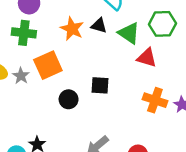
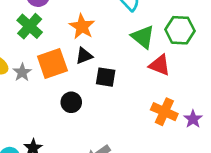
black triangle: (99, 26) -> (84, 56), moved, turned -42
green cross: (24, 33) -> (30, 26), turned 30
black square: (100, 85) -> (106, 77), moved

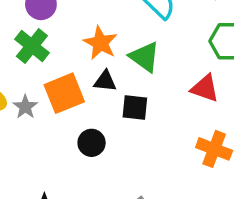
green triangle: (143, 37) -> (145, 57), moved
black triangle: (84, 56) -> (105, 81), turned 30

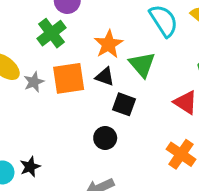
black circle: (92, 143) -> (105, 138), moved

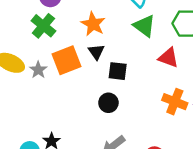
green triangle: (142, 64) -> (144, 26), moved
black triangle: (105, 77) -> (96, 52), turned 48

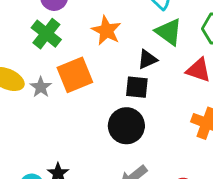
black triangle: (96, 52) -> (147, 59), moved, turned 42
black circle: (108, 103) -> (126, 126), size x1.5

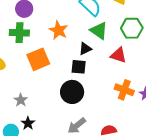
green cross: (46, 34) -> (19, 33), turned -36
gray star: (41, 87) -> (21, 100), moved

